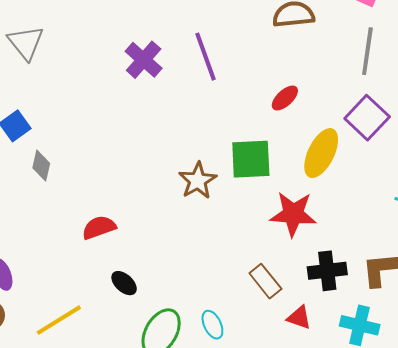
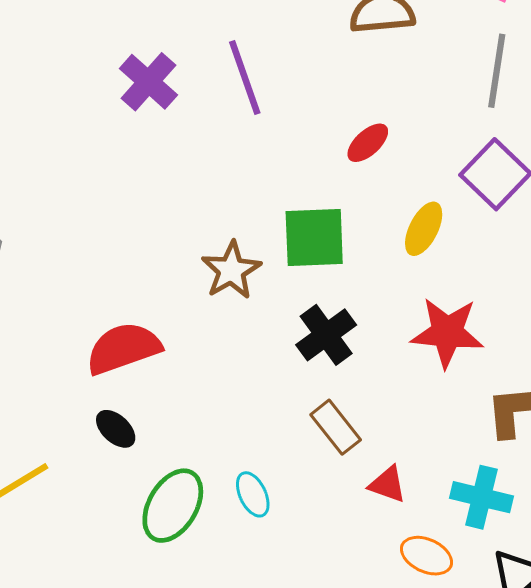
yellow ellipse: (321, 153) -> (424, 229), size x0.7
red star: (293, 214) -> (447, 332), moved
red semicircle: (99, 227) -> (123, 348), moved, size x1.4
black cross: (327, 271) -> (326, 335), moved, turned -30

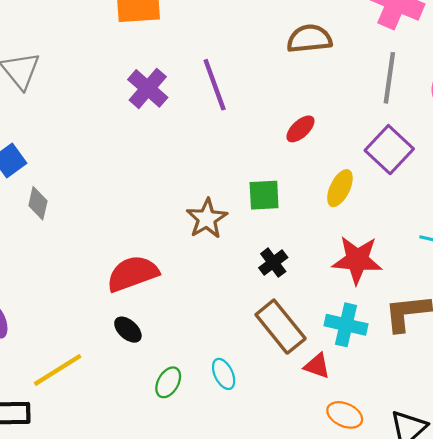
green square: (314, 238) -> (264, 195), size x0.7
black cross: (326, 335) -> (273, 263), size x0.7
brown rectangle: (336, 427) -> (281, 327), size x1.4
cyan cross: (482, 497) -> (346, 325), moved
green ellipse: (173, 506) -> (168, 382), size x0.6

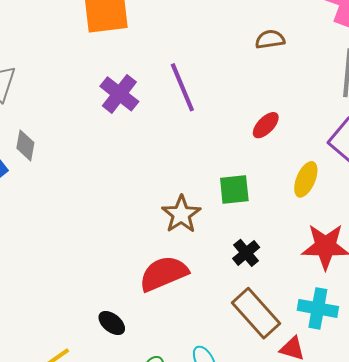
brown semicircle: (309, 39) -> (270, 39), size x0.7
gray diamond: (38, 203) -> (25, 145), moved
red semicircle: (133, 274) -> (164, 273), moved

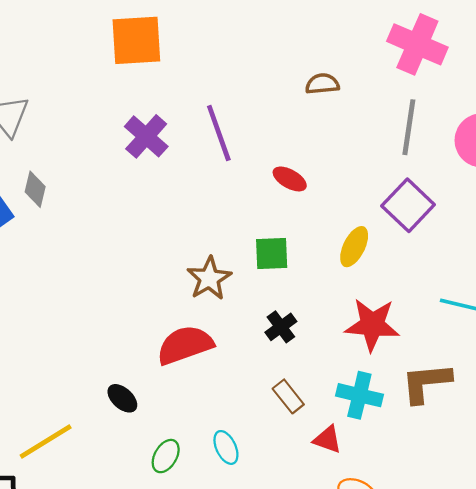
red ellipse: (266, 125) -> (290, 179), moved, turned 72
brown rectangle: (256, 313) -> (288, 396), size x0.6

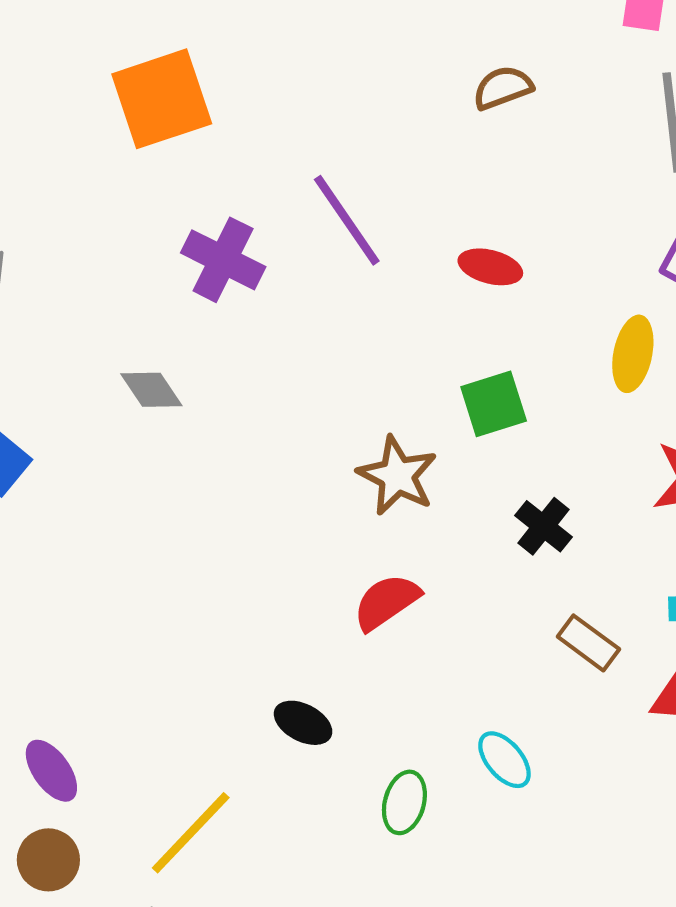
gray diamond: (35, 189) -> (151, 390), moved, turned -32
red semicircle: (185, 345) -> (386, 602), size x0.7

